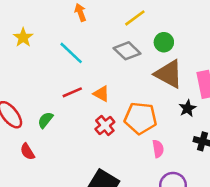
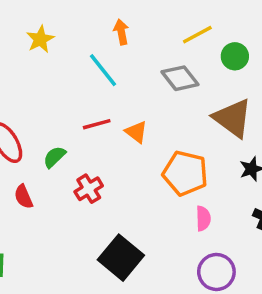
orange arrow: (80, 12) -> (121, 32), moved
green circle: (164, 42) -> (235, 56), moved
red cross: (105, 125) -> (89, 189), moved

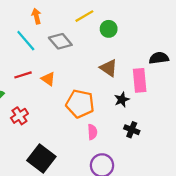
gray diamond: (180, 78) -> (60, 41), moved
brown triangle: (233, 118) -> (109, 68), size x0.7

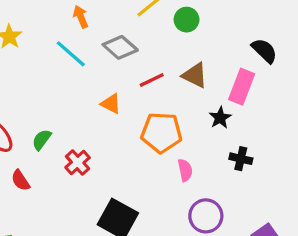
black semicircle: (159, 58) -> (264, 51), turned 60
red line: (23, 75) -> (152, 80), moved
pink rectangle: (140, 80) -> (242, 87), turned 35

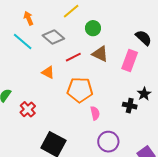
green circle: (187, 20) -> (93, 28), moved
black star: (220, 118) -> (144, 94), moved

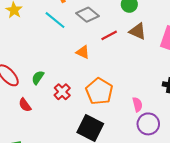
orange pentagon: (80, 90) -> (99, 91), moved, turned 30
pink semicircle: (95, 113) -> (137, 105), moved

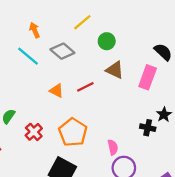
red line: (109, 35) -> (85, 87), moved

